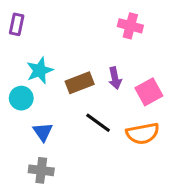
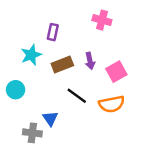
purple rectangle: (17, 24) -> (53, 32), moved
cyan circle: (21, 98) -> (16, 90), moved
blue triangle: (43, 132) -> (50, 118), moved

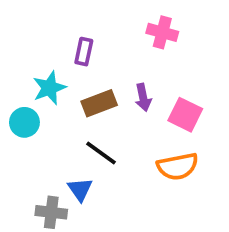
pink square: (116, 72) -> (185, 115), turned -35
cyan circle: (16, 90) -> (24, 122), moved
black line: (77, 96) -> (101, 153), moved

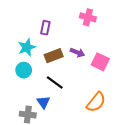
purple arrow: (143, 97) -> (77, 52), turned -56
cyan circle: (24, 122) -> (24, 70), moved
orange semicircle: (178, 166) -> (96, 102), moved, turned -40

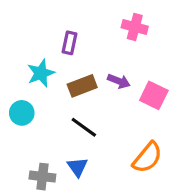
cyan circle: (24, 70) -> (22, 113), moved
blue triangle: (43, 102) -> (77, 167), moved

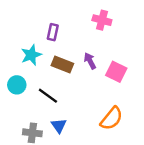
purple arrow: (119, 81) -> (90, 61), turned -140
brown rectangle: (82, 86) -> (62, 64), turned 42
black line: (84, 127) -> (48, 96), moved

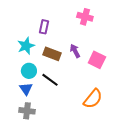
cyan circle: (17, 85) -> (29, 71), moved
black line: (48, 96) -> (50, 80), moved
blue triangle: (59, 126) -> (26, 89), moved

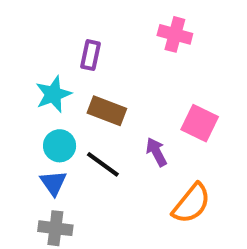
purple arrow: (75, 51) -> (156, 152), moved

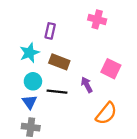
black line: (103, 164) -> (57, 92), turned -30

